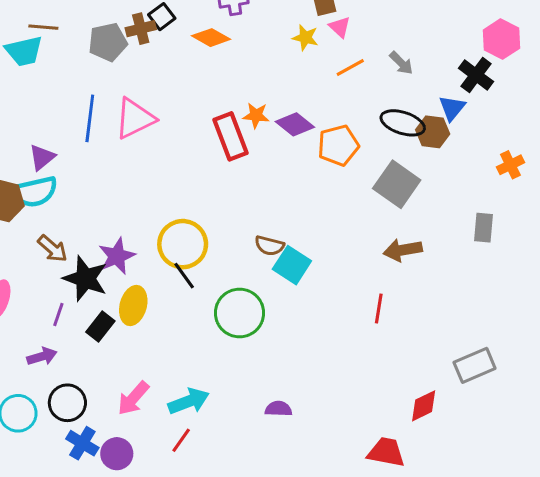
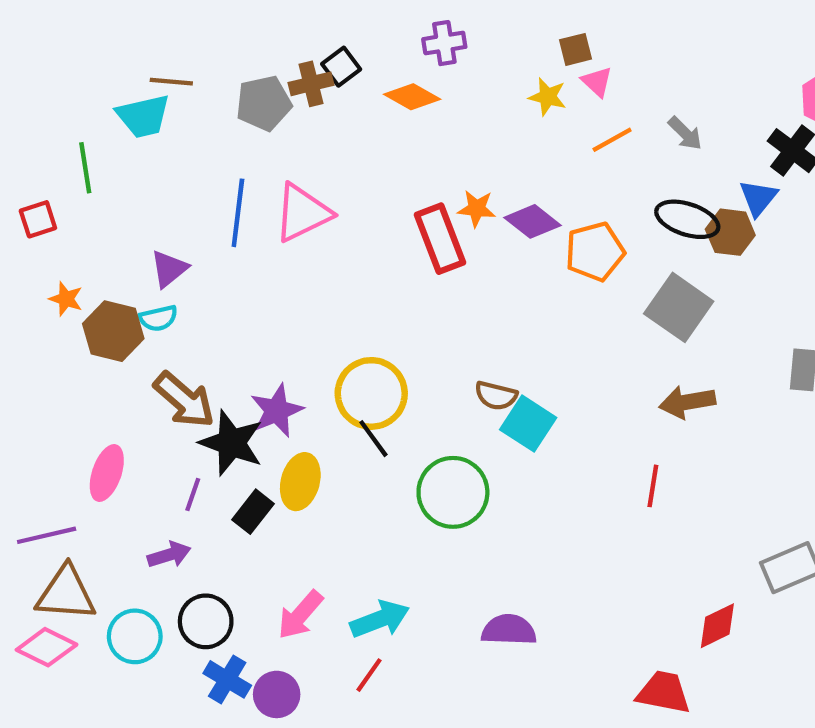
cyan semicircle: (34, 192) -> (158, 318), size x0.6
brown arrow: (52, 249) -> (184, 400), size x1.4
purple semicircle: (278, 409) -> (509, 630), size x1.4

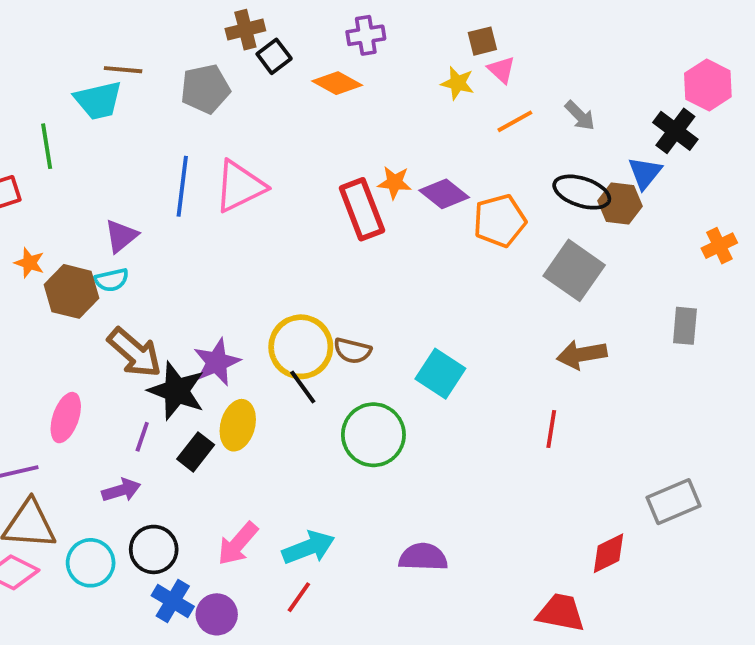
brown cross: (311, 84) -> (245, 30), moved
brown semicircle: (496, 396) -> (352, 351), moved

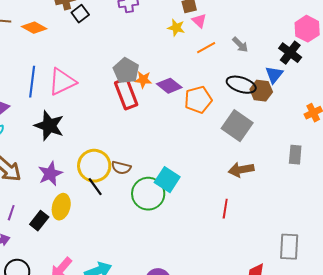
orange diamond: (337, 83) -> (34, 28), moved
gray pentagon: (205, 89) -> (126, 71), moved, turned -30
black star: (177, 391) -> (49, 126), moved
green circle: (373, 435) -> (148, 194), moved
gray rectangle: (674, 502) -> (289, 247), turned -64

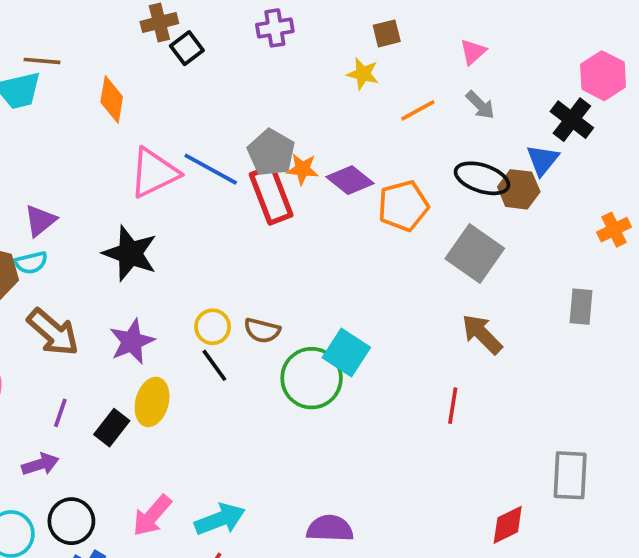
pink triangle: (199, 21) -> (473, 52), moved, turned 35
orange diamond: (34, 28) -> (112, 99), moved, turned 70
blue line: (32, 82) -> (211, 169), moved, turned -68
yellow circle: (94, 166) -> (213, 327), size x0.6
brown arrow: (241, 170) -> (482, 334), turned 55

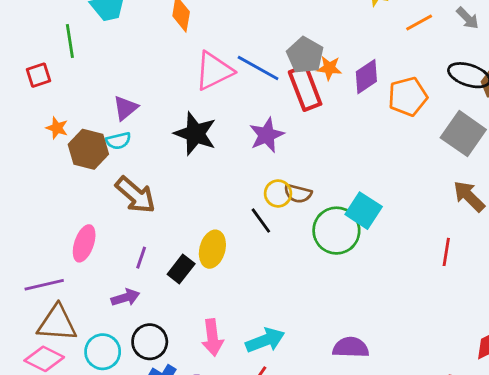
purple diamond: (350, 180) -> (366, 77), turned -72
yellow circle: (213, 327) -> (278, 193), moved
purple star: (132, 341) -> (267, 135), moved
pink arrow: (152, 516) -> (212, 337), turned -48

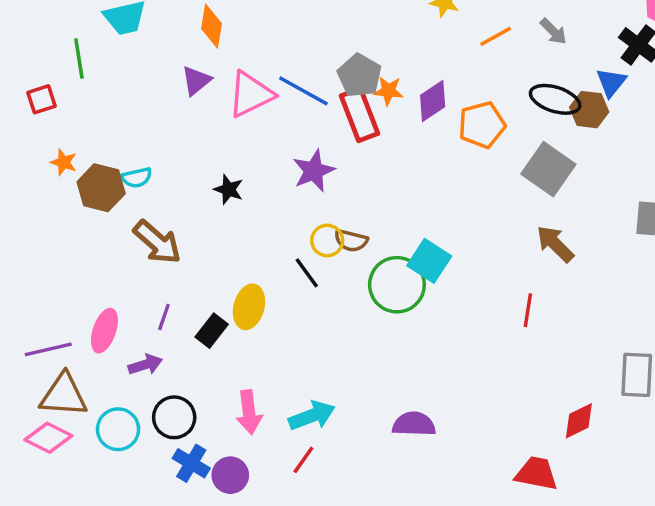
purple triangle: (125, 108) -> (196, 81), moved
black star: (195, 134) -> (229, 189), moved, size x0.6
pink ellipse: (84, 243) -> (104, 331), moved

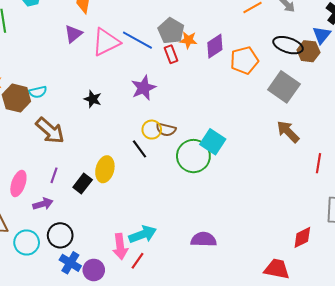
red rectangle: (360, 115) -> (171, 54), size x0.6
red line: (528, 310) -> (319, 163), moved
pink arrow: (249, 412) -> (120, 247), moved

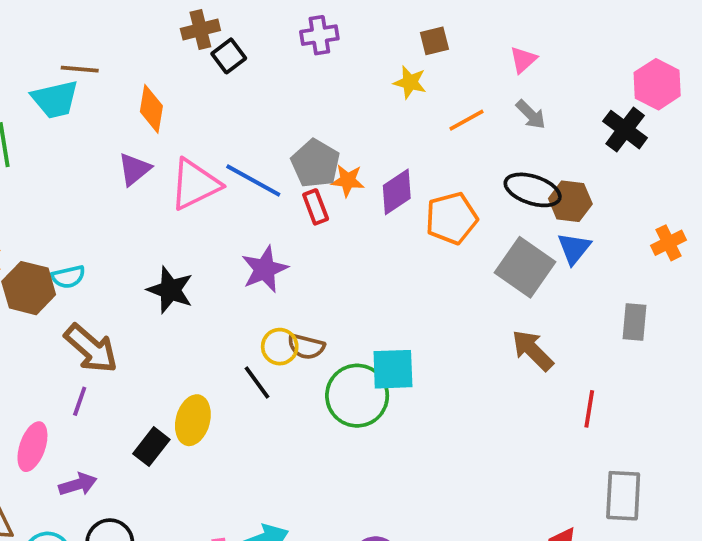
blue triangle: (322, 35) -> (574, 248), moved
black star: (93, 99) -> (170, 290), size x1.4
cyan square: (213, 142) -> (393, 369), turned -35
purple line: (54, 175) -> (80, 401), moved

